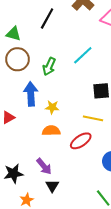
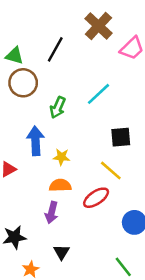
green triangle: (13, 34) -> (14, 56), moved
brown circle: (17, 59) -> (23, 83), moved
yellow line: (93, 118) -> (111, 171), turned 30
purple arrow: (44, 166) -> (52, 213), moved, turned 54

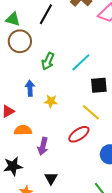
cyan line: (98, 94) -> (81, 62), moved
blue arrow: (35, 141) -> (30, 88), size x0.7
orange semicircle: (60, 185) -> (23, 130), moved

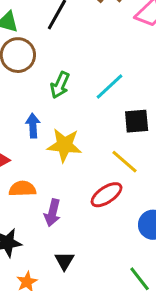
yellow star: (51, 101) -> (64, 145), size x1.6

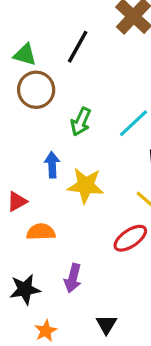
purple arrow: (52, 213) -> (73, 278), moved
black triangle: (64, 261) -> (106, 324), moved

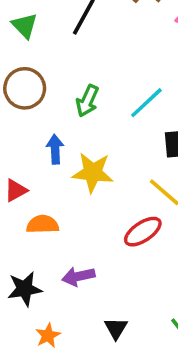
green triangle: (25, 55) -> (25, 26), turned 30
brown circle: (36, 90) -> (25, 88), moved
purple arrow: (73, 278) -> (78, 276), turned 64

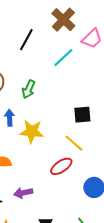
cyan line: (146, 103) -> (63, 58), moved

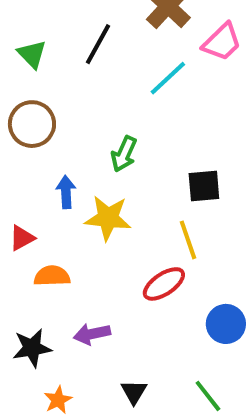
green arrow: (29, 89) -> (124, 154), moved
yellow line: (74, 143) -> (188, 240), turned 30

